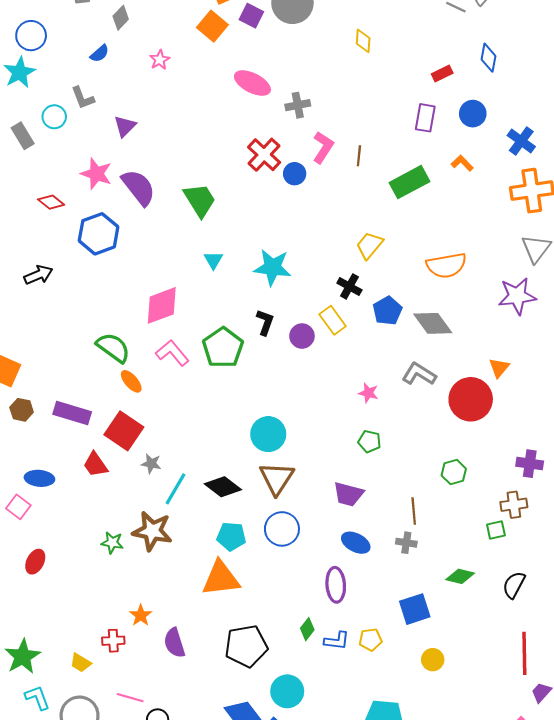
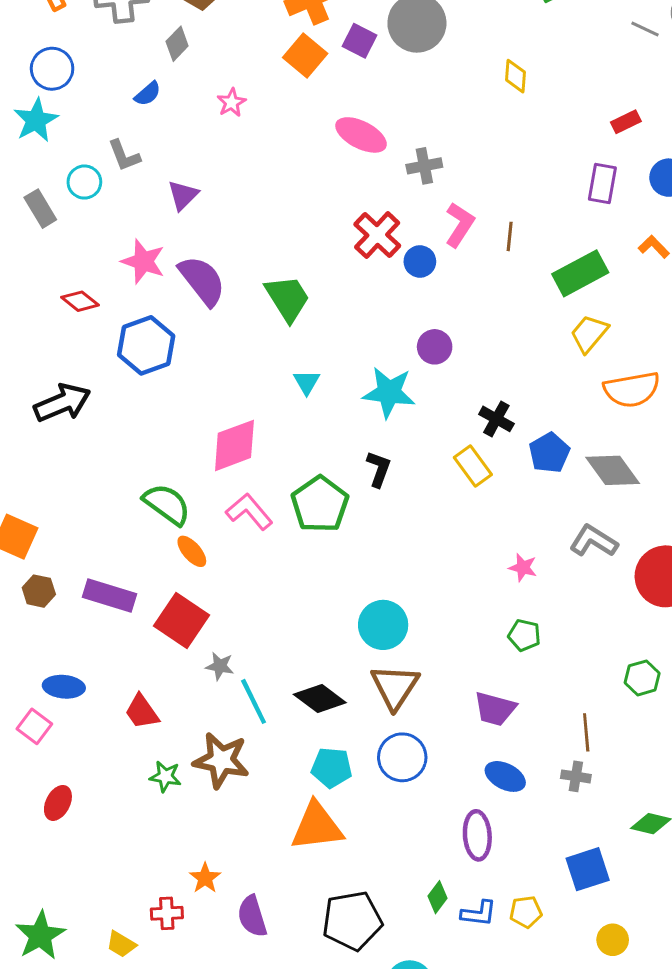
yellow trapezoid: (369, 245) -> (589, 334), moved
black arrow: (38, 275) -> (62, 403), size x1.4
purple circle: (302, 336) -> (435, 347), moved
red trapezoid: (95, 465) -> (142, 712), moved
cyan line: (175, 489) -> (254, 701), turned -56

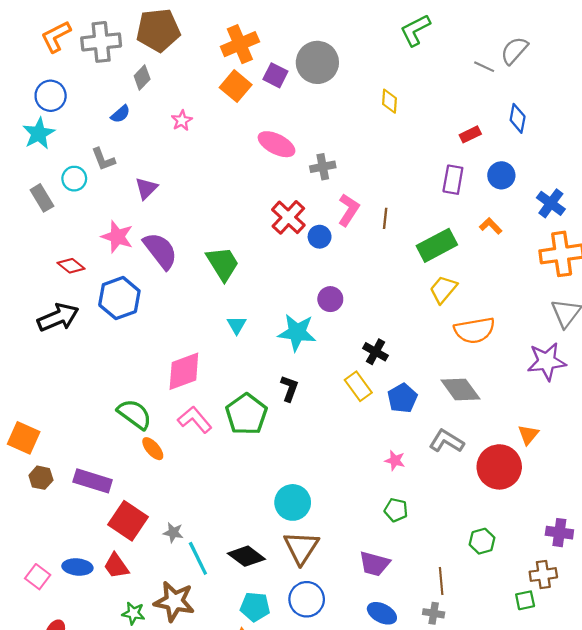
black arrow: (62, 403) -> (58, 317), moved
blue pentagon: (549, 453) -> (402, 398), moved
red square: (182, 621) -> (128, 521), moved
blue ellipse: (64, 687) -> (77, 567), moved

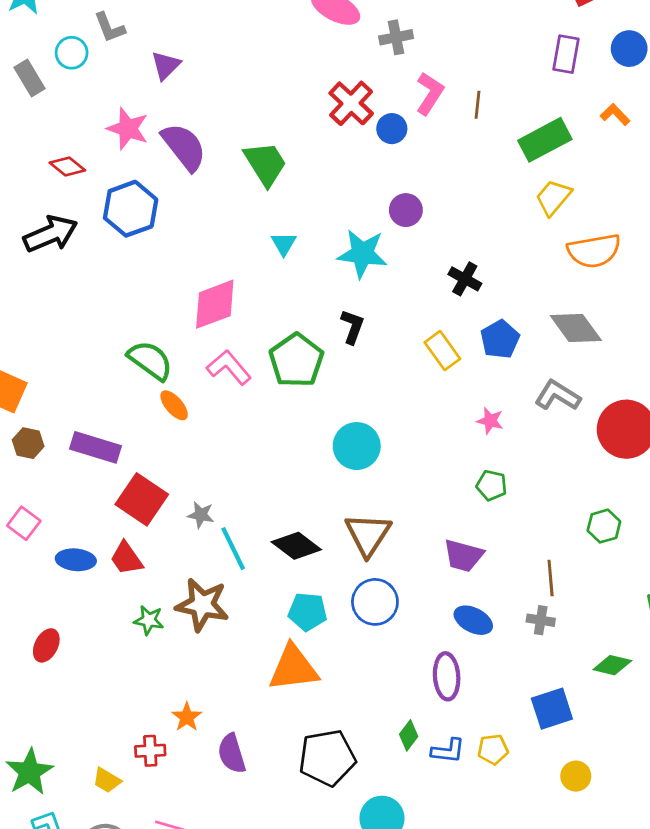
yellow rectangle: (358, 386) -> (442, 351), moved
cyan circle: (293, 502) -> (357, 446), moved
pink square: (38, 577) -> (24, 523), moved

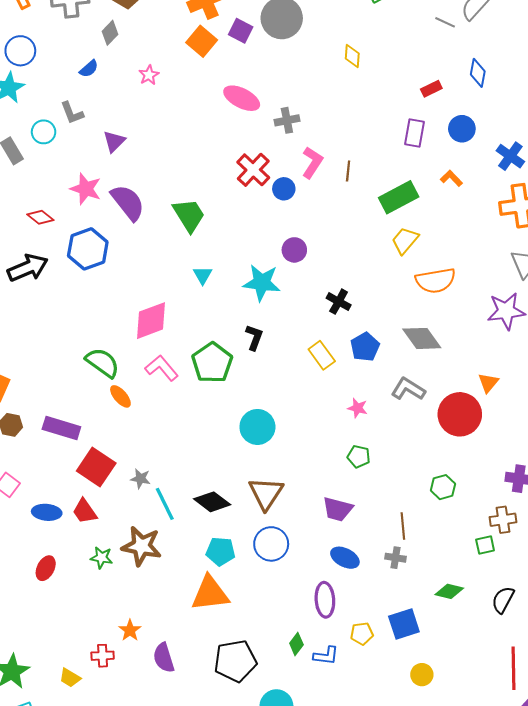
red ellipse: (46, 645) -> (46, 568), moved
yellow pentagon: (493, 749) -> (362, 634), moved

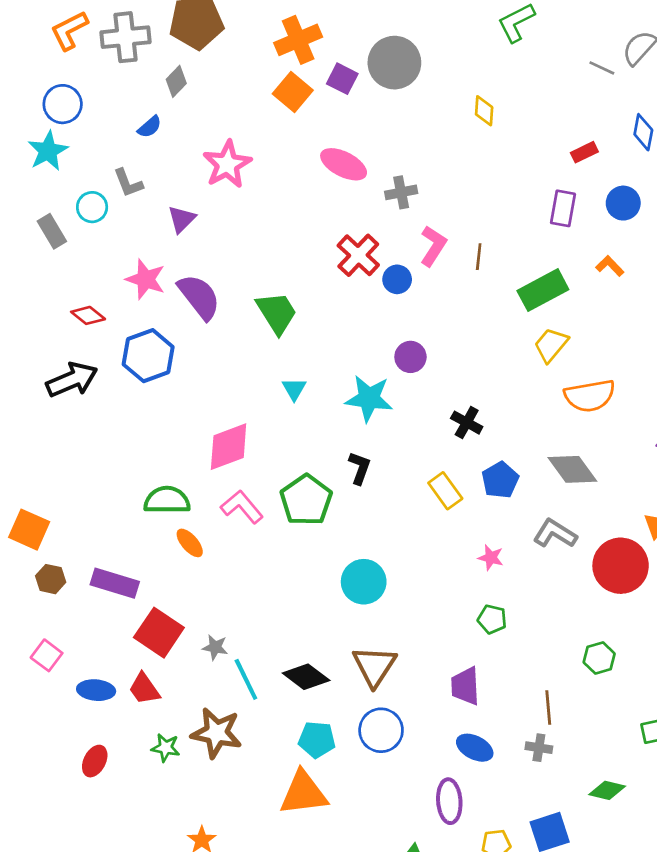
pink star: (149, 75) -> (227, 164), moved, size x1.8
green semicircle: (103, 363) -> (167, 500), turned -36
purple trapezoid: (338, 509) -> (465, 686), turned 72

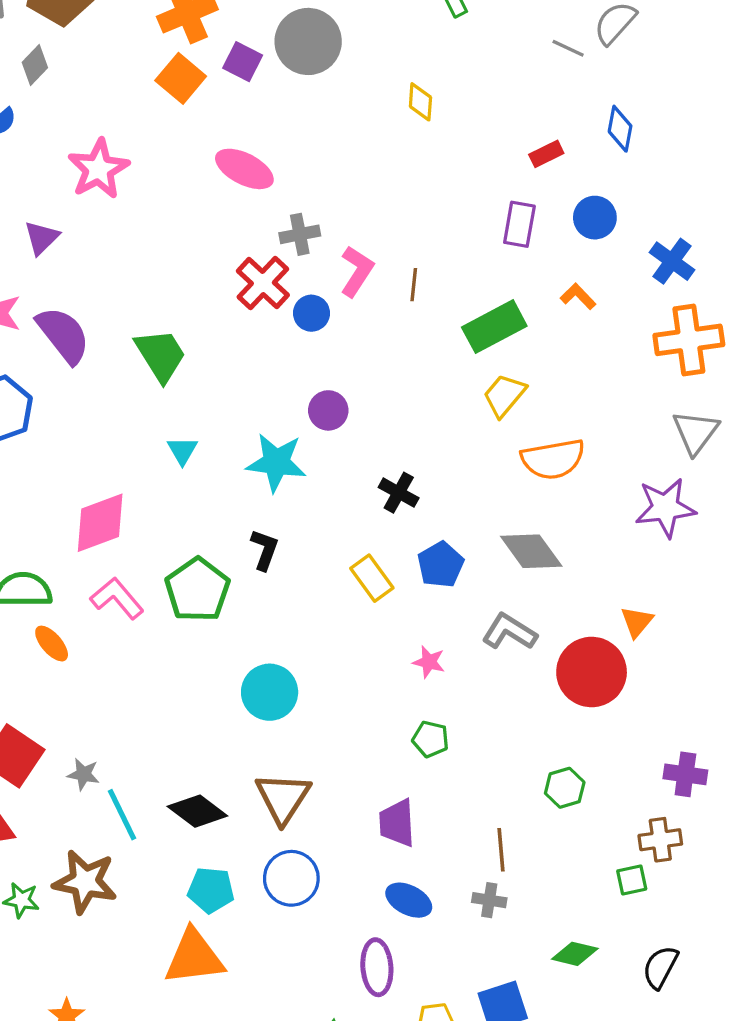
gray cross: (401, 192) -> (300, 234), moved

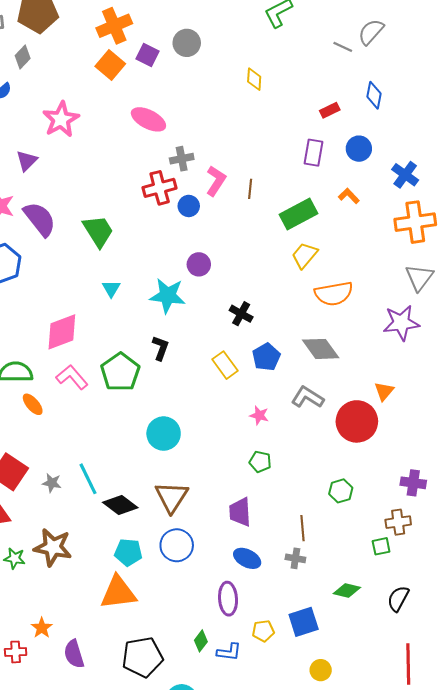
gray circle: (308, 41) -> (187, 43), size x0.7
red cross: (263, 283) -> (160, 188), turned 32
cyan line: (122, 815) -> (88, 479), moved

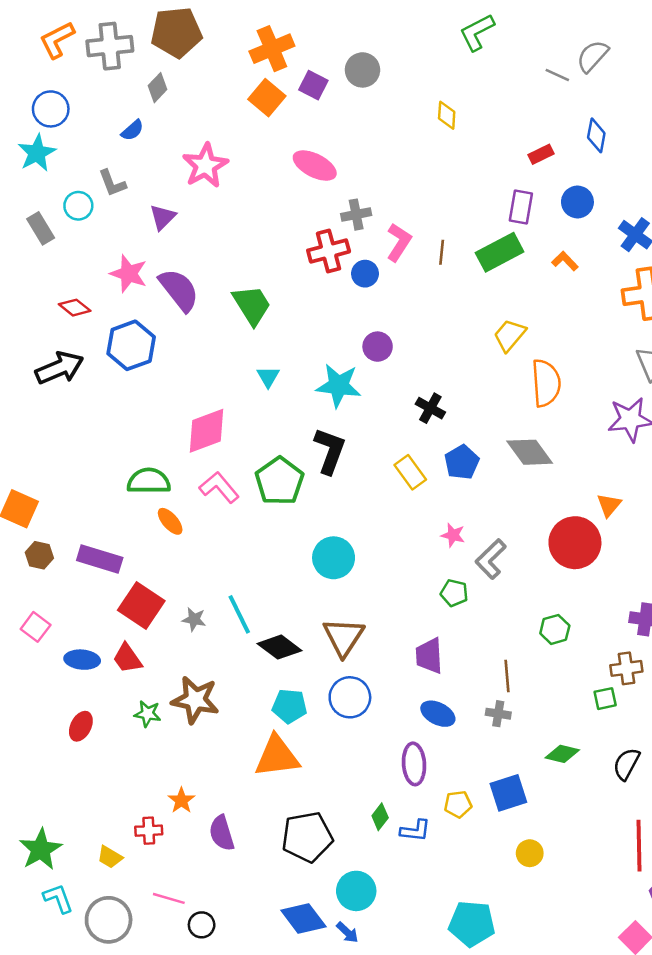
green rectangle: (298, 214) -> (500, 252), moved
orange semicircle: (334, 294) -> (546, 383), turned -84
black L-shape: (161, 348) -> (330, 451), size x1.5
gray L-shape: (308, 397) -> (491, 559), moved, turned -76

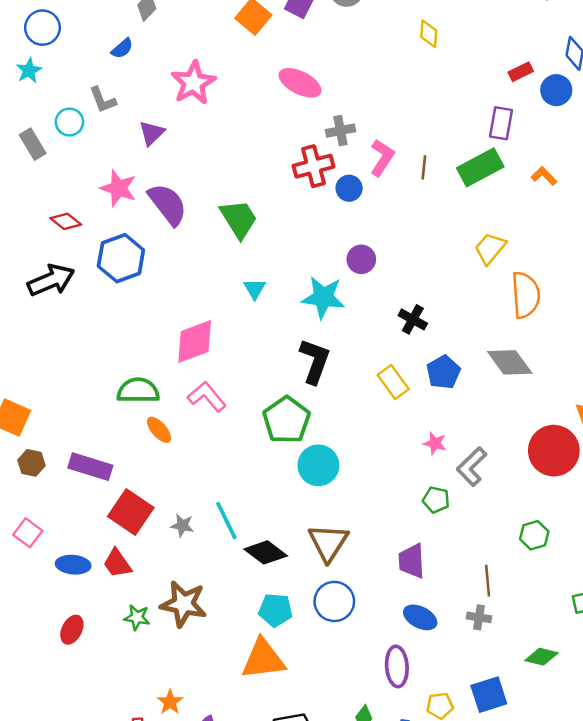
cyan star: (37, 153) -> (29, 71), size x0.7
blue circle: (577, 202) -> (556, 90), moved
green pentagon: (279, 481) -> (286, 420), moved

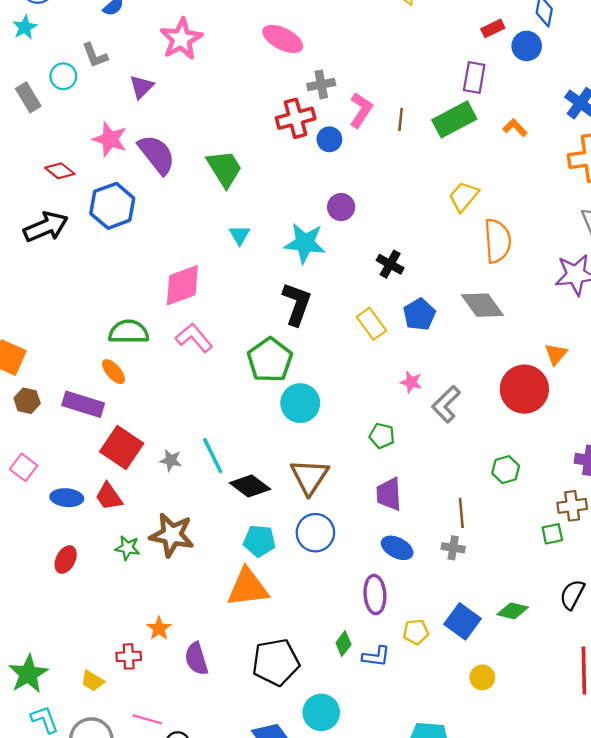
orange ellipse: (159, 430) -> (113, 372), moved
green pentagon: (436, 500) -> (382, 436), moved
green diamond: (542, 657) -> (513, 611), moved
blue square: (489, 695) -> (462, 621), turned -36

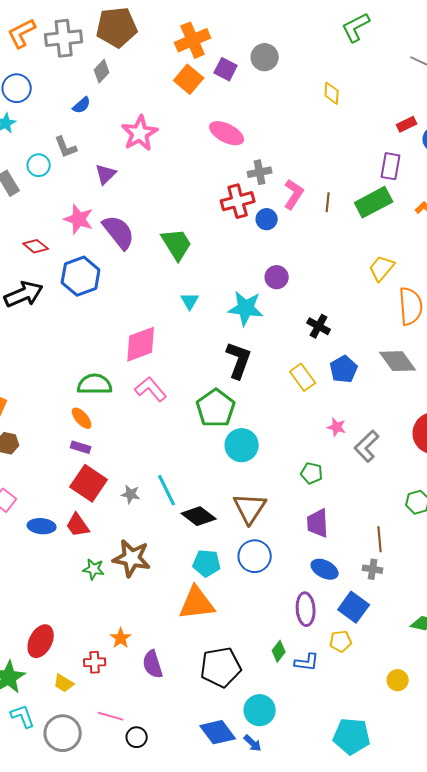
purple rectangle: (83, 404) -> (81, 447), moved, size x0.6
red ellipse: (66, 560) -> (41, 641), moved, size x1.4
blue square: (462, 621) -> (354, 607), moved

